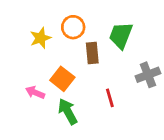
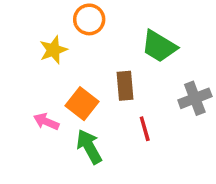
orange circle: (73, 27) -> (89, 19), moved
green trapezoid: (121, 35) -> (159, 46), turned -80
brown rectangle: (92, 53) -> (125, 86), moved

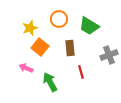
orange circle: (89, 19) -> (59, 19), moved
orange square: (82, 104) -> (40, 47), moved

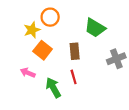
orange circle: (59, 19) -> (50, 17), moved
red line: (81, 72) -> (74, 77), moved

